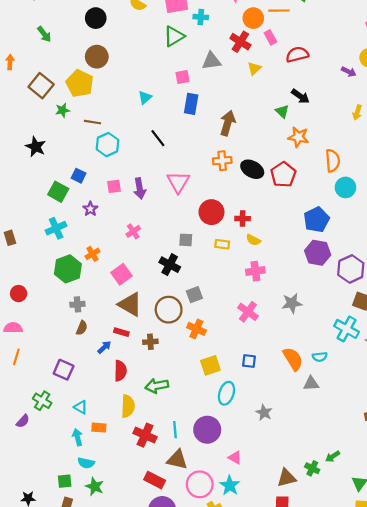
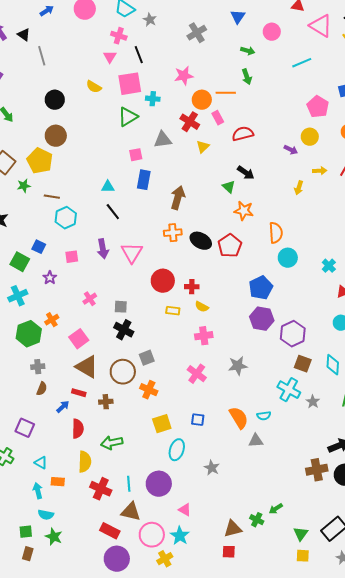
cyan triangle: (145, 97) -> (108, 187), moved, turned 40
purple arrow: (140, 189) -> (103, 249), moved
gray square: (186, 240) -> (121, 307), moved

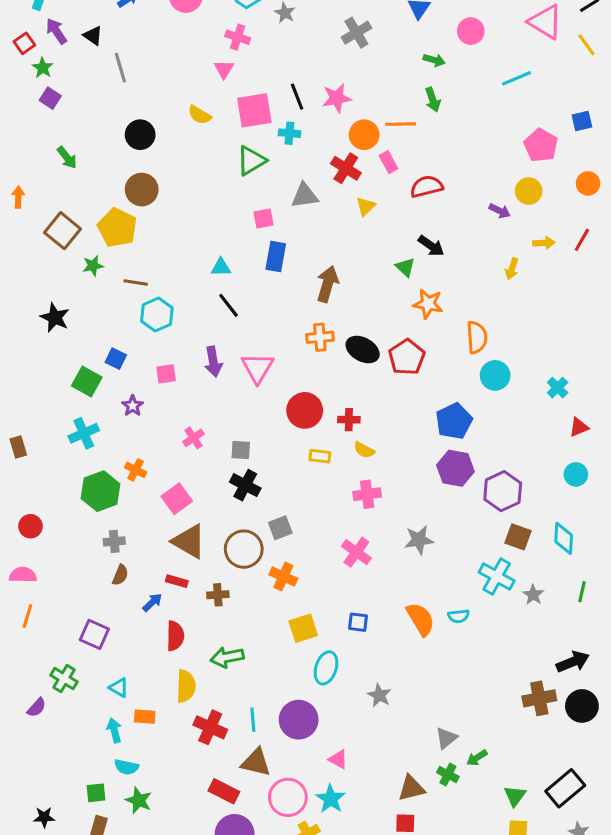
black line: (139, 55) -> (297, 97), moved
orange cross: (52, 320) -> (136, 470), turned -32
gray triangle: (256, 441) -> (446, 738), moved, turned -35

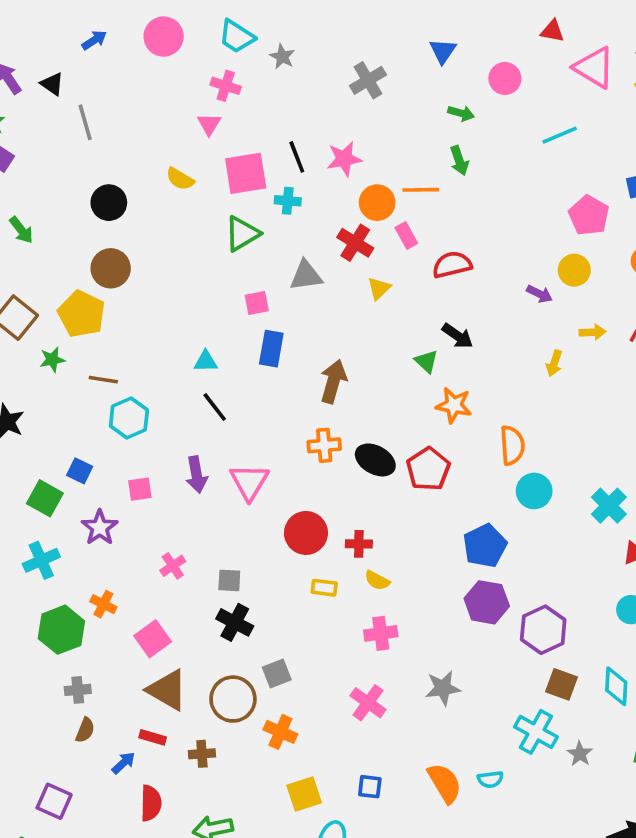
cyan cross: (558, 388) -> (609, 506), size x1.4
purple star: (133, 406) -> (100, 527), size x1.4

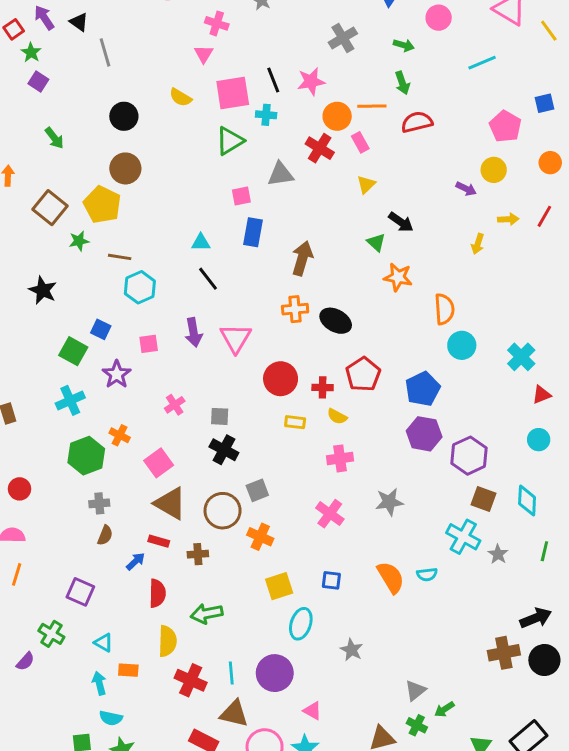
gray cross: (368, 80) -> (343, 38), moved
red semicircle: (452, 265) -> (417, 122), moved
yellow triangle: (379, 288) -> (366, 184), moved
red pentagon: (428, 469) -> (363, 374), moved

